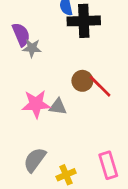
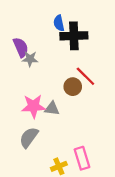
red line: (100, 86) -> (85, 76), moved
gray semicircle: (35, 160) -> (29, 137), moved
pink rectangle: (108, 165) -> (82, 158), moved

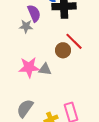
purple semicircle: (21, 47) -> (34, 13), moved
gray semicircle: (29, 137) -> (25, 108), moved

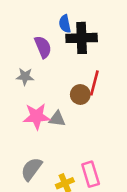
gray star: (26, 26) -> (25, 76), moved
red line: (74, 41) -> (94, 83), turned 60

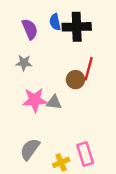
blue semicircle: (65, 24) -> (55, 22), moved
purple semicircle: (43, 47) -> (30, 29), moved

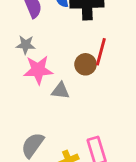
pink star: (35, 100) -> (38, 70), moved

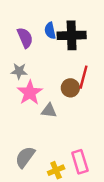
pink star: (38, 70) -> (30, 93), turned -30

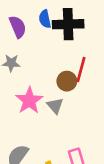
pink star: (30, 93) -> (29, 101), moved
gray triangle: (49, 111) -> (55, 106), moved, turned 42

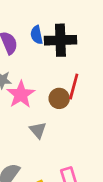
pink star: (29, 101) -> (21, 94), moved
gray triangle: (55, 106) -> (38, 130), moved

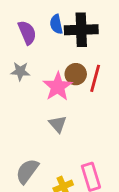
pink star: (21, 94) -> (58, 87), moved
brown circle: (59, 98) -> (76, 74), moved

